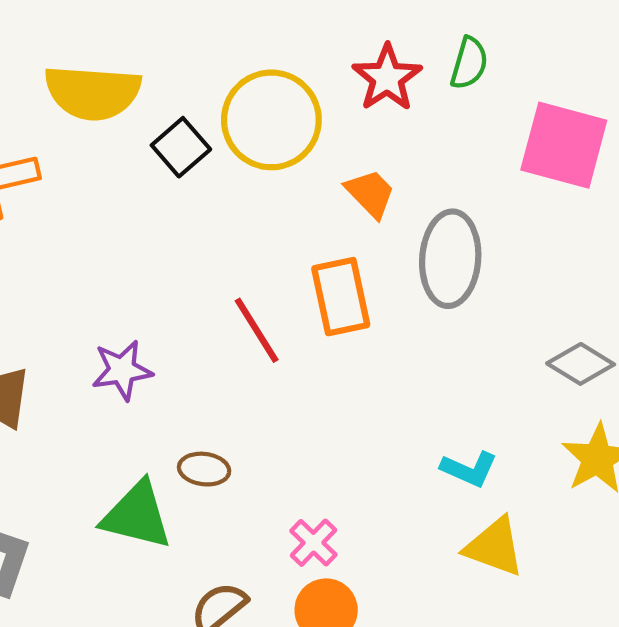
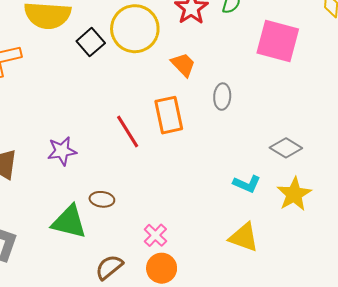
gray ellipse: (450, 259) -> (222, 97), size x0.6
cyan L-shape: (469, 469) -> (247, 184), moved

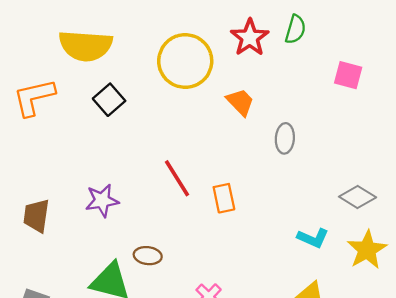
pink square: (278, 41) -> (348, 75), size x0.6
black square: (91, 42) -> (109, 100), moved
orange rectangle: (169, 115) -> (224, 198), moved, size x0.7

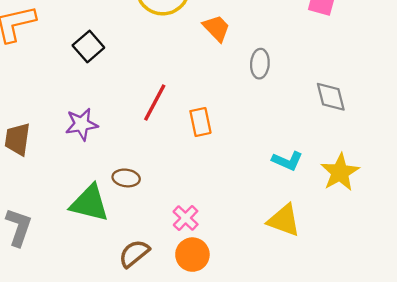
black square: (109, 100) -> (88, 46), moved
red line: (177, 178) -> (155, 103), turned 60
gray diamond: (358, 197) -> (331, 97), moved, turned 44

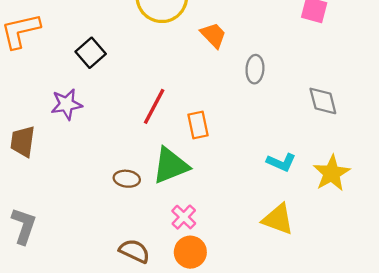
purple star: (82, 124) -> (67, 104), moved
green triangle: (90, 203) -> (171, 166), moved, turned -36
brown semicircle: (134, 253) -> (134, 251), turned 64

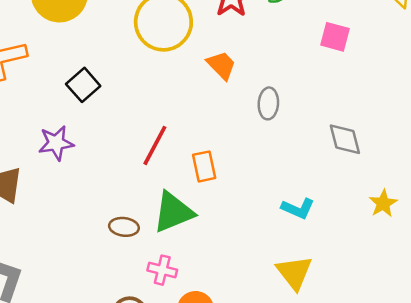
yellow star: (332, 173) -> (383, 203), moved, size x0.7
pink cross: (184, 217) -> (162, 270), moved, turned -30
yellow triangle: (278, 219) -> (294, 273), turned 32

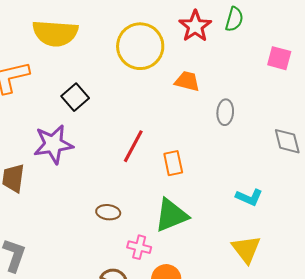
orange trapezoid: (221, 65) -> (187, 81), turned -32
purple star: (56, 143) -> (53, 144), size x1.4
green triangle: (173, 212) -> (171, 215), moved

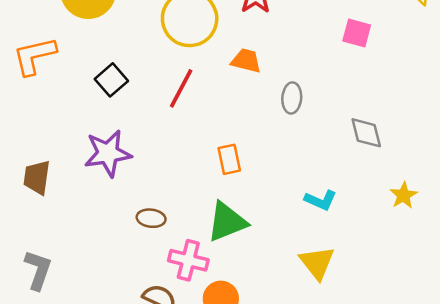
purple star: (53, 144) -> (108, 153), moved
red line: (133, 146) -> (181, 88), moved
pink cross: (139, 247) -> (188, 260), size x1.4

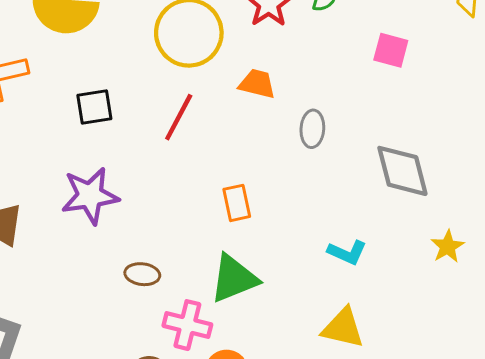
black square: (111, 80) -> (94, 107), turned 32
gray diamond: (366, 133) -> (402, 171), size x1.4
yellow triangle: (317, 263) -> (343, 328), turned -39

